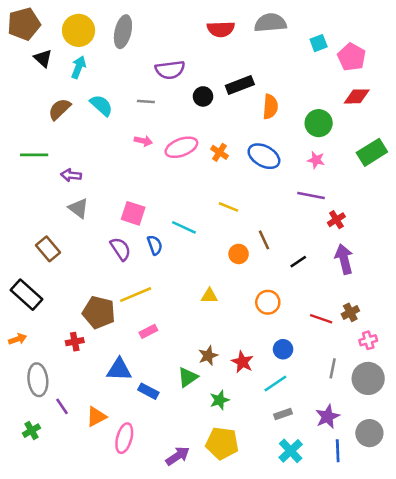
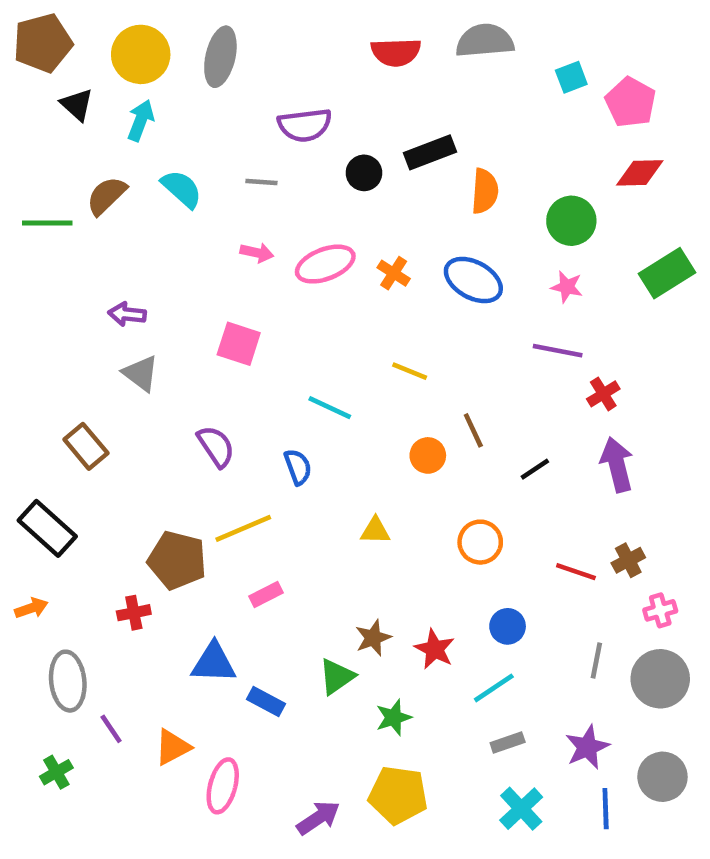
green line: (34, 155) -> (47, 223), moved
pink square: (133, 213) -> (239, 344), moved
blue semicircle: (155, 245) -> (298, 467), moved

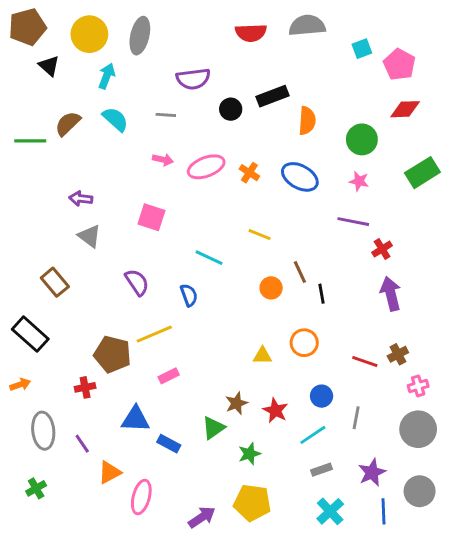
cyan arrow: (141, 120) -> (107, 76), moved
black line: (535, 469) -> (322, 294), moved, turned -66
yellow triangle: (375, 531) -> (262, 356), moved
gray line: (596, 661) -> (356, 418), moved
purple line: (111, 729) -> (82, 444), moved

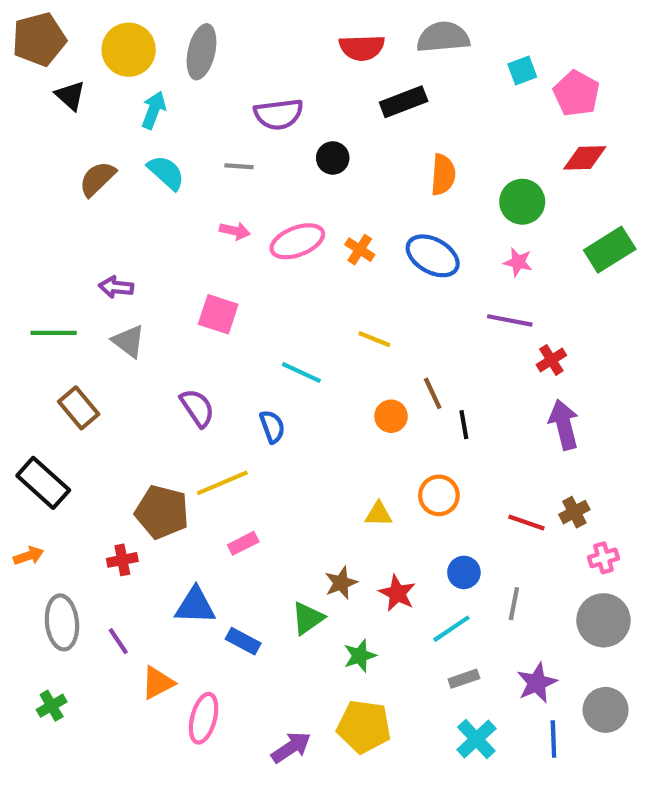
black rectangle: (272, 96) -> (404, 102), moved
green line: (30, 141) -> (54, 333), moved

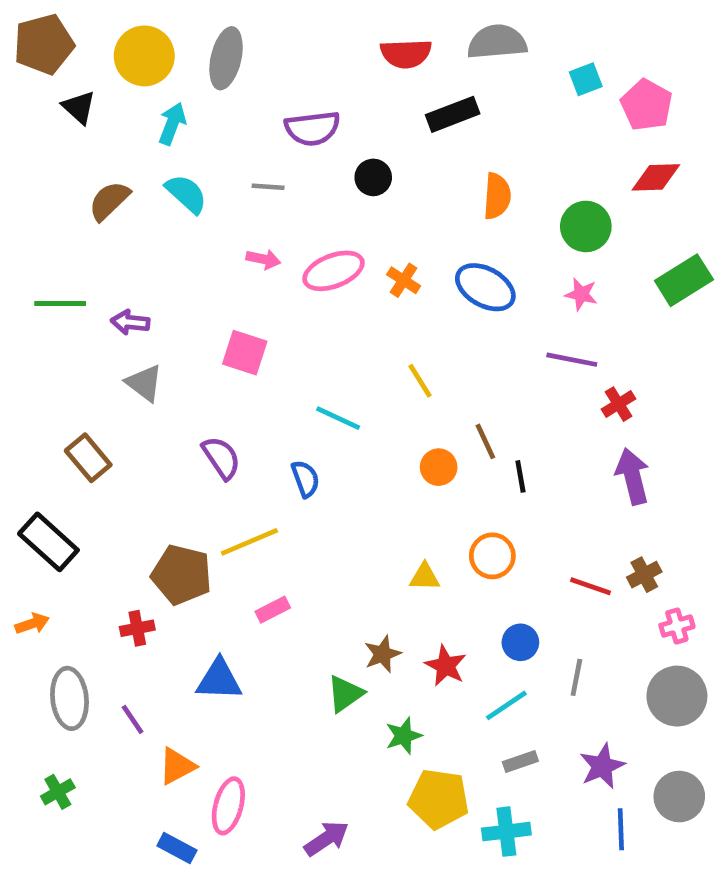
green line: (54, 333) -> (60, 304), moved
yellow line: (374, 339) -> (420, 381), turned 36
blue rectangle: (243, 641) -> (177, 848), moved
yellow pentagon: (364, 727) -> (439, 799), moved
cyan cross: (476, 739) -> (506, 832), moved, turned 36

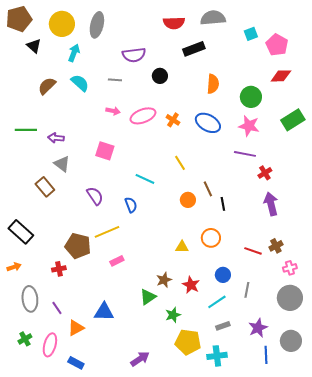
pink star: (581, 294) -> (249, 126), size x1.5
brown rectangle: (88, 458) -> (45, 187), moved
blue triangle: (219, 680) -> (104, 312), moved
pink ellipse: (228, 806) -> (50, 345), moved

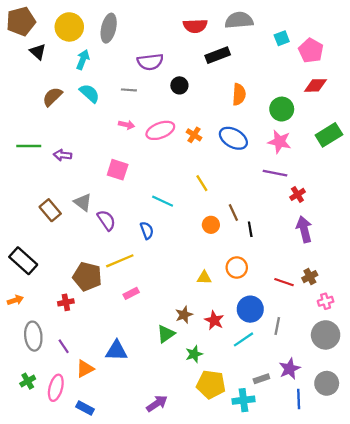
gray triangle: (62, 164) -> (83, 202), moved
blue circle: (223, 275) -> (250, 309), size x1.5
gray rectangle: (223, 326) -> (261, 379), moved

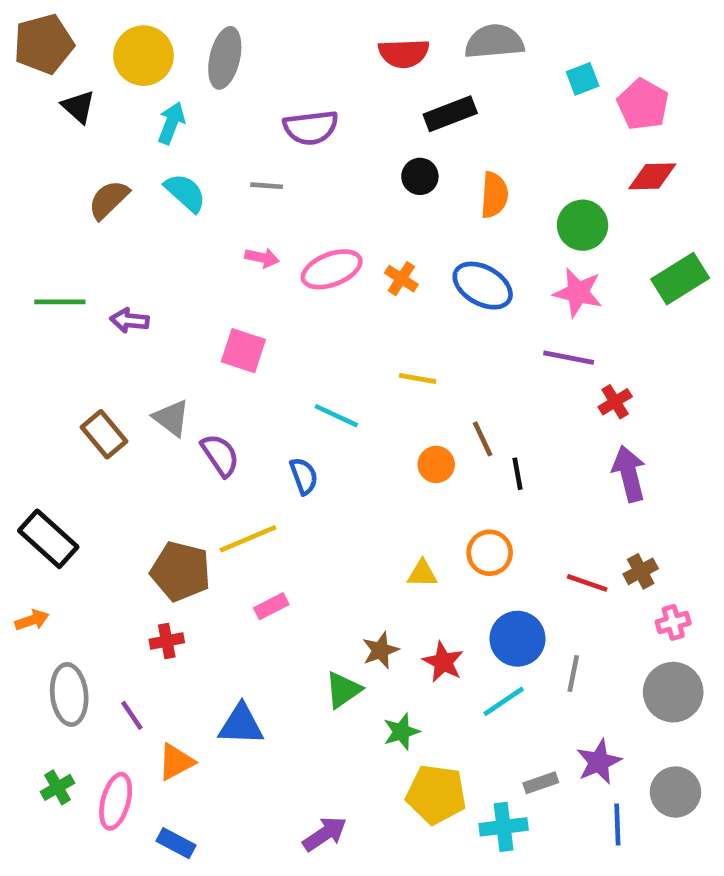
black circle: (179, 85) -> (420, 176), moved
yellow line: (202, 183) -> (418, 379), turned -48
red cross: (66, 302) -> (167, 641), moved

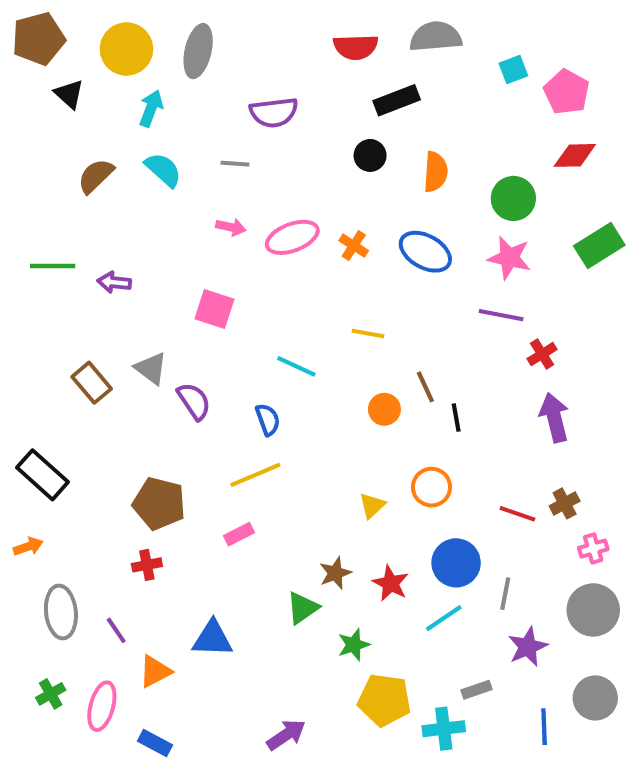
yellow line: (248, 539) -> (255, 475), moved
yellow triangle: (422, 574) -> (372, 506), turned -44
purple star: (599, 762) -> (528, 647), moved

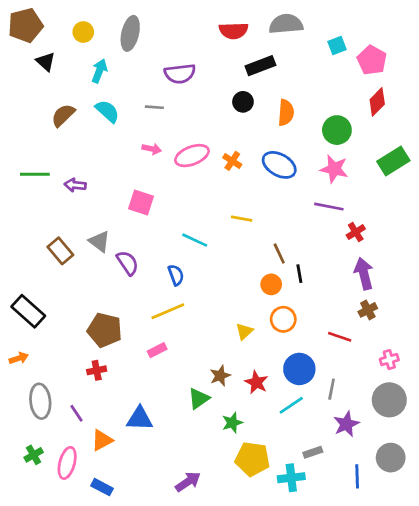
yellow circle: (126, 49) -> (83, 32), size x0.6
red diamond: (575, 155) -> (377, 102), turned -44
orange circle: (384, 409) -> (271, 284), moved
brown cross: (565, 503) -> (368, 310), moved

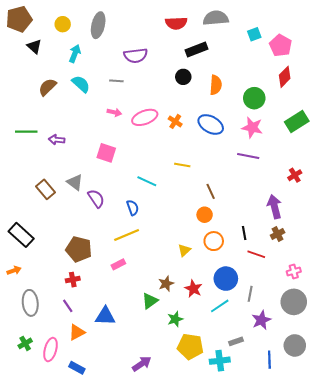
red cross: (356, 232) -> (295, 175), moved
black line: (299, 274) -> (244, 233), moved
purple line: (77, 413) -> (68, 306), moved

